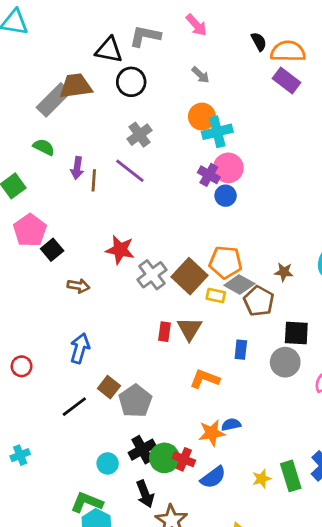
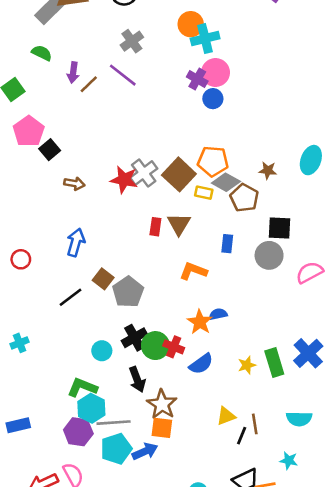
brown line: (94, 180) -> (89, 84), turned 42
red star: (120, 250) -> (124, 180), moved
orange star: (212, 433) -> (200, 322), turned -30

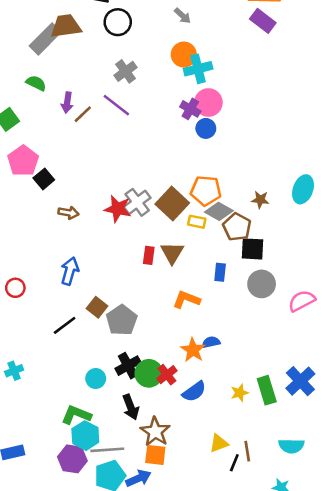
black square: (280, 228) -> (252, 249), moved
red cross: (174, 347) -> (167, 375), turned 30

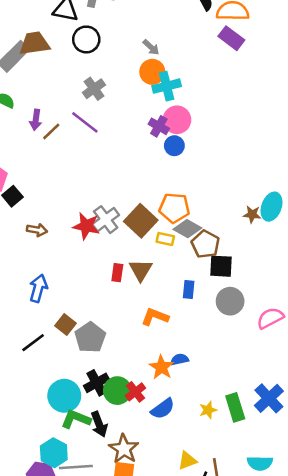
gray arrow: (182, 16) -> (151, 47), moved
brown star: (260, 200) -> (252, 214), moved
cyan circle: (96, 379) -> (64, 396), size x1.6
green L-shape: (76, 415) -> (76, 419), moved

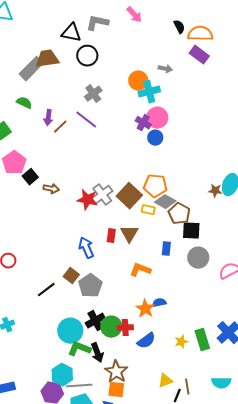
gray arrow: (151, 47) -> (165, 69), moved, turned -32
brown arrow: (37, 230) -> (51, 189), moved
blue arrow: (38, 288) -> (86, 248), moved, turned -40
red cross: (135, 392) -> (125, 328), turned 35

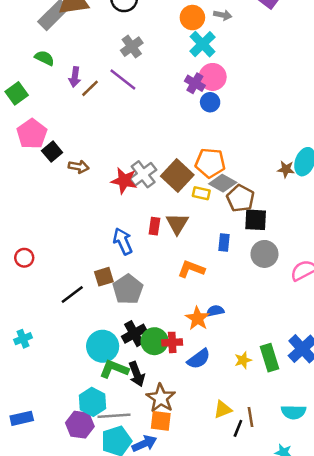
orange circle: (138, 81) -> (192, 18), moved
cyan cross: (149, 92) -> (203, 44), turned -30
brown square: (71, 276) -> (104, 277), turned 35

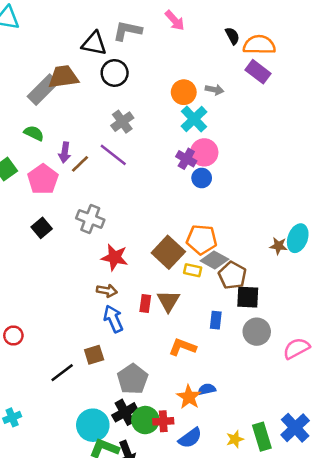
pink pentagon: (32, 134) -> (43, 179), moved
brown arrow: (79, 167) -> (107, 291), moved
gray cross: (143, 174) -> (90, 219), moved, turned -32
gray pentagon: (128, 289) -> (133, 379), moved

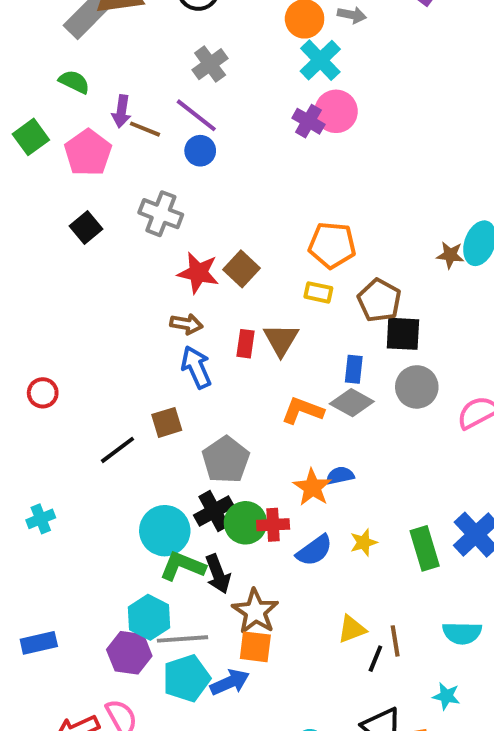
brown line: (80, 164) -> (145, 129), turned 66
blue circle: (202, 178) -> (200, 151), moved
brown square: (168, 252) -> (242, 269), moved, size x0.7
gray diamond: (214, 260) -> (352, 403), moved
yellow star: (235, 439) -> (364, 542), moved

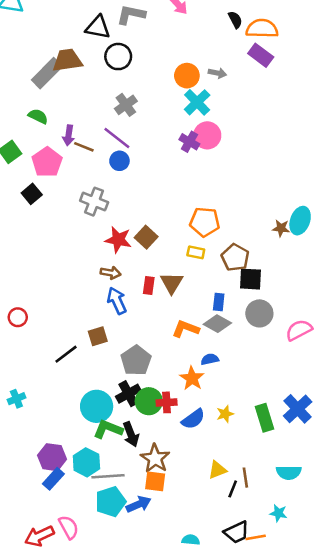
black square: (86, 227) -> (32, 194), moved
blue semicircle: (340, 476) -> (210, 359), moved
blue rectangle: (39, 643) -> (53, 479), moved, turned -35
purple hexagon: (129, 653) -> (52, 457), moved

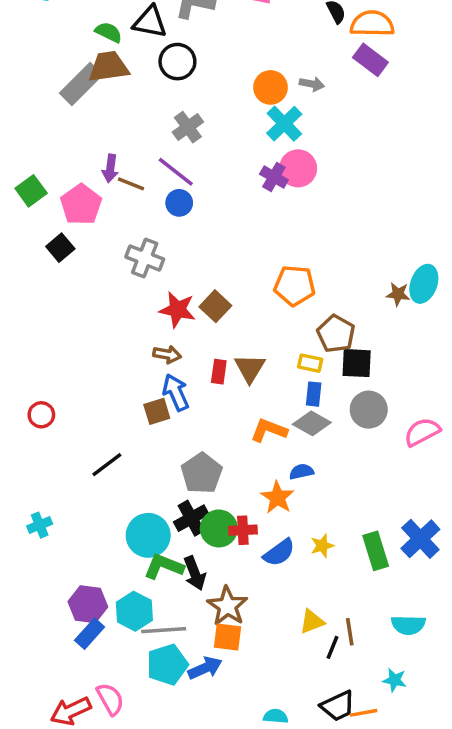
green semicircle: (38, 116) -> (109, 32), moved
yellow rectangle: (196, 252) -> (310, 363), moved
brown square: (98, 336) -> (157, 411), moved

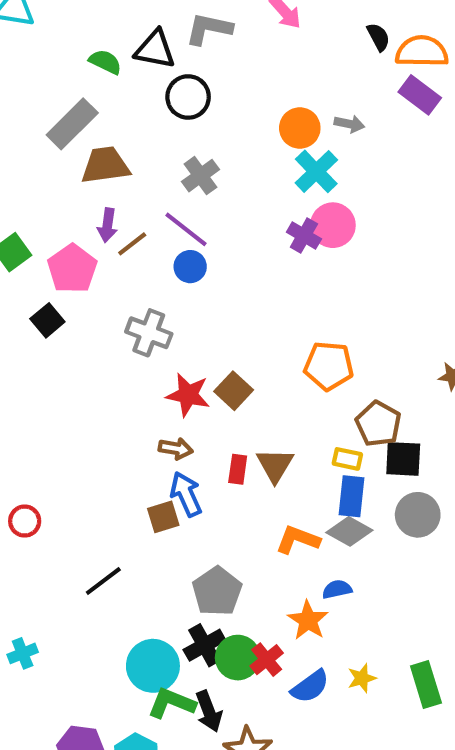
brown trapezoid: (109, 67) -> (105, 165), moved
brown line: (131, 184) -> (132, 244), turned -60
blue rectangle: (314, 394) -> (351, 496), size x1.4
red cross: (243, 530) -> (267, 660), turned -36

